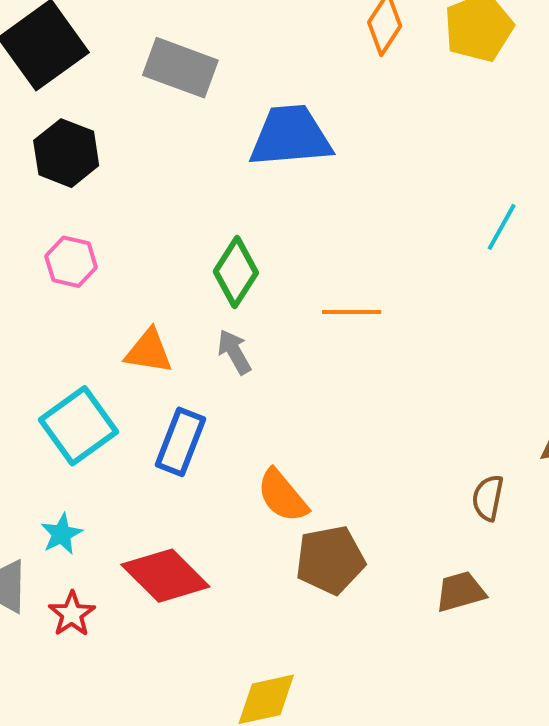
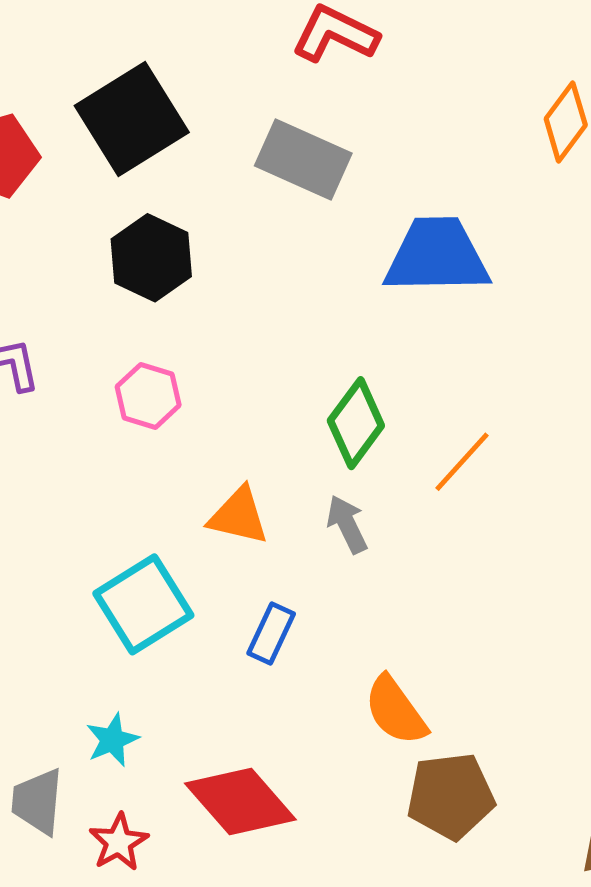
orange line: (352, 312) -> (462, 462), moved, turned -52
blue rectangle: (181, 442) -> (271, 634), size x0.7

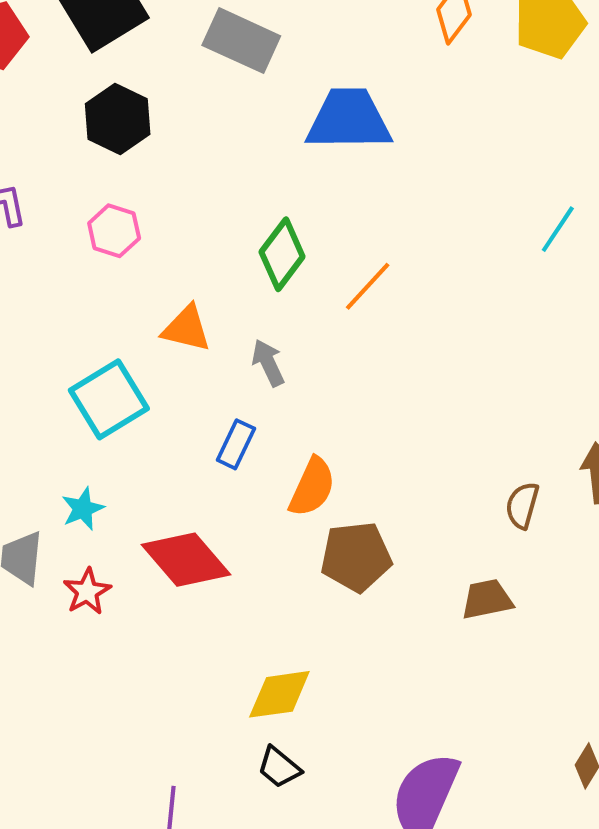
gray arrow: (347, 524) -> (268, 363), moved
blue rectangle: (271, 634) -> (236, 444), moved
orange semicircle: (396, 711) -> (312, 487), turned -120

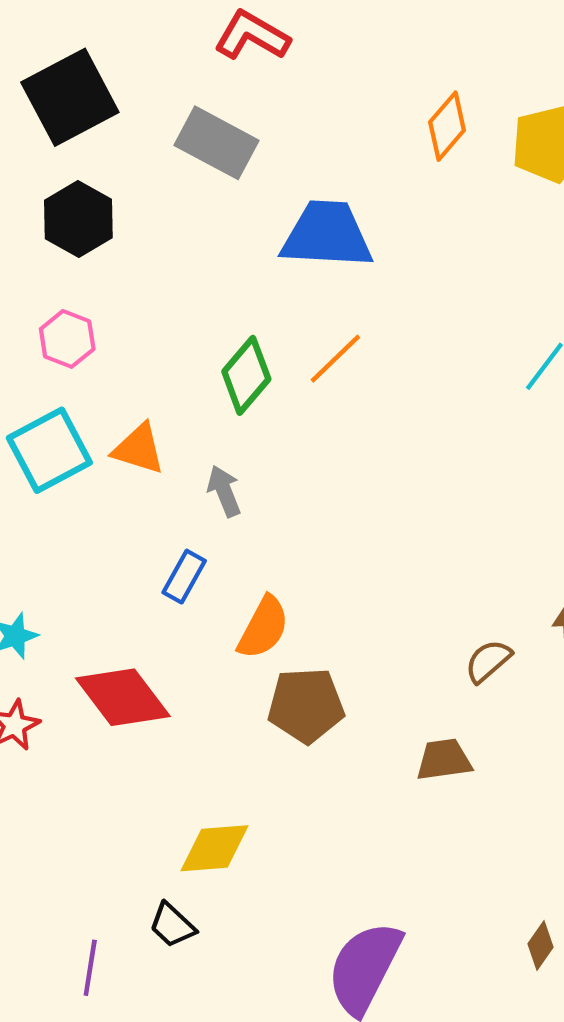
orange line: (368, 286) -> (335, 359), moved
cyan square: (109, 399) -> (49, 450), moved
brown semicircle: (522, 505) -> (488, 661), turned 30
black trapezoid: (279, 767) -> (172, 925), moved

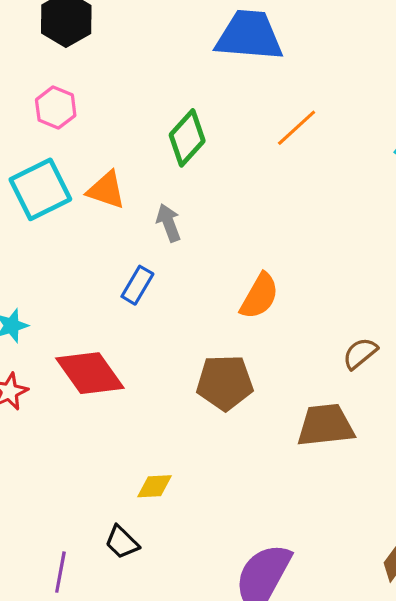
orange line: (335, 359) -> (297, 128), moved
orange semicircle: (263, 628) -> (259, 296), moved
brown trapezoid: (444, 760) -> (326, 425), size x1.4
yellow diamond: (215, 848) -> (155, 486), size x0.7

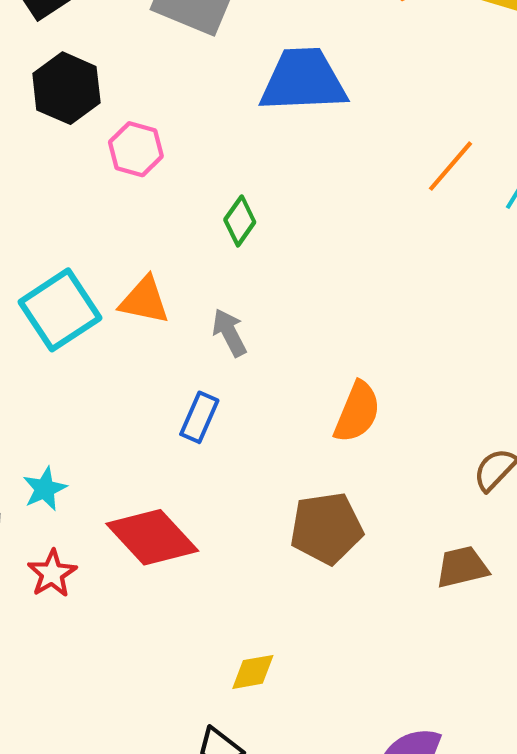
pink hexagon: (56, 108) -> (136, 149), moved
orange line: (297, 128) -> (451, 166), moved
green diamond: (187, 138) -> (240, 221), size x0.7
brown trapezoid: (326, 425) -> (462, 567), size x0.7

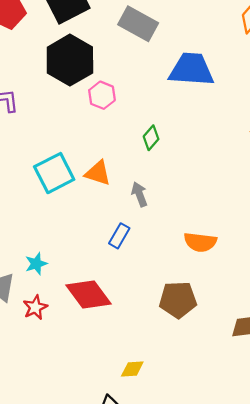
black hexagon: (66, 88) -> (70, 60), size x1.4
orange semicircle: (357, 412) -> (200, 242), turned 68

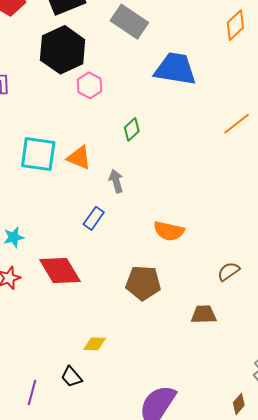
cyan square: (54, 173) -> (38, 154), turned 30

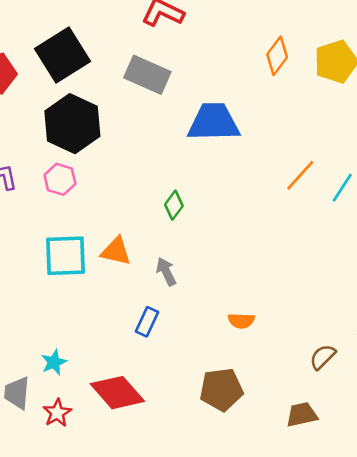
pink hexagon: (90, 85) -> (60, 179), moved
orange semicircle: (169, 231) -> (241, 321), size x0.7

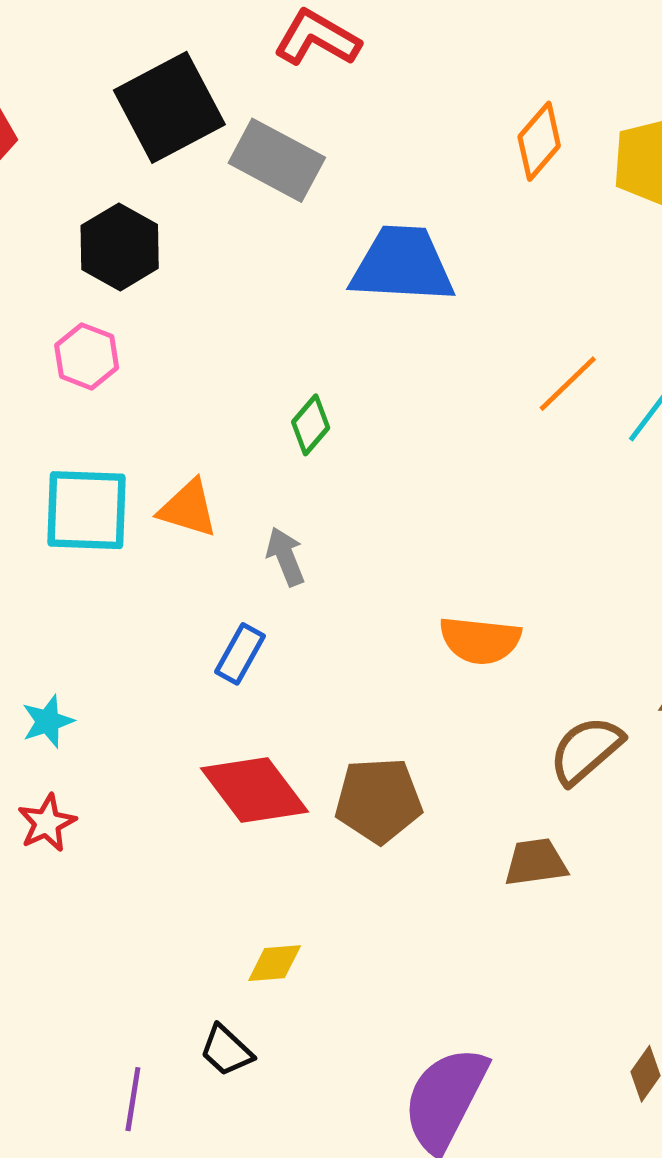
black square: (62, 55) -> (169, 107), moved
black hexagon: (72, 124) -> (120, 247), size x0.7
orange semicircle: (241, 321) -> (480, 640), moved, size x1.5
brown semicircle: (323, 357) -> (586, 750), size x1.4
red diamond: (117, 393) -> (254, 790), moved

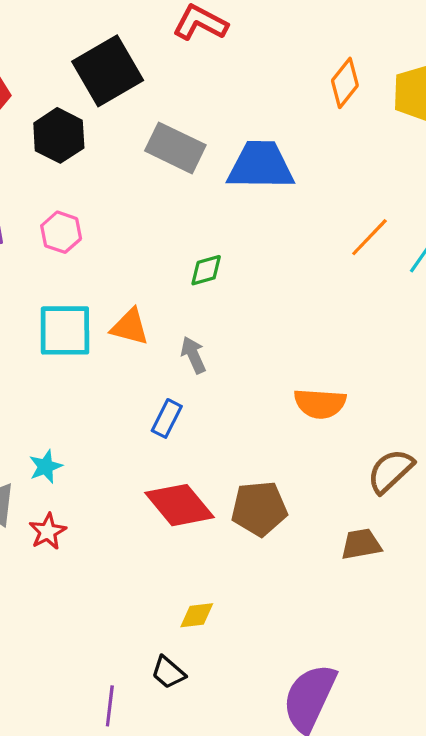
gray rectangle: (277, 160) -> (175, 148), moved
black hexagon: (120, 247) -> (59, 135), moved
green diamond: (311, 425) -> (206, 270), turned 36

